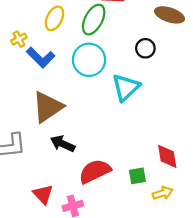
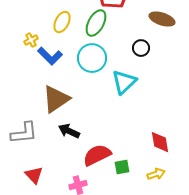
green square: (137, 176) -> (122, 167), moved
red triangle: (43, 194) -> (34, 175), moved

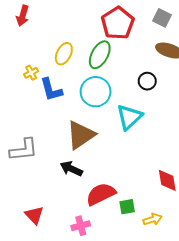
blue L-shape: (50, 56) -> (51, 90), turned 30
brown triangle: (56, 99) -> (81, 135), moved
gray L-shape: (24, 133) -> (24, 150), moved
yellow arrow: (156, 174) -> (153, 219), moved

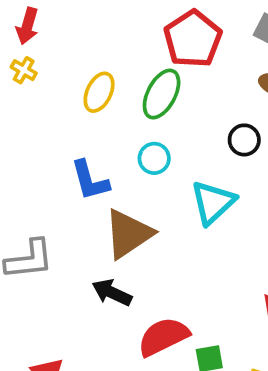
yellow cross: (31, 73) -> (24, 70), moved, turned -32
blue L-shape: (51, 90) -> (90, 180), moved
cyan circle: (96, 92) -> (154, 158), size x0.6

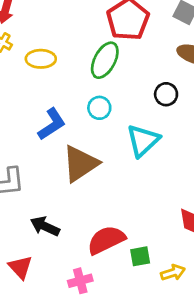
yellow ellipse: (99, 92) -> (41, 59), moved, turned 64
blue L-shape: (90, 180) -> (52, 124), turned -108
black arrow: (112, 293) -> (45, 226), moved

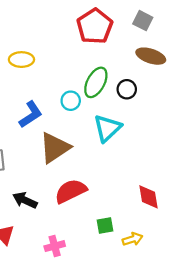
green ellipse: (105, 60) -> (96, 82), moved
red semicircle: (106, 240) -> (71, 191), moved

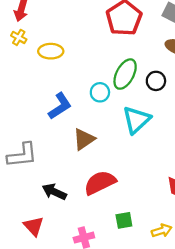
brown triangle: (55, 148) -> (84, 139), size x0.7
green square: (105, 225) -> (124, 220), moved

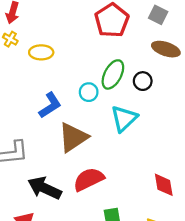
brown triangle: (84, 139) -> (73, 137), size x1.4
black arrow: (54, 192) -> (45, 188), size x1.4

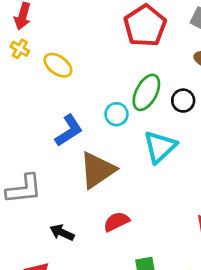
yellow ellipse: (41, 52) -> (58, 65), turned 35
red semicircle: (89, 179) -> (116, 222), size x0.7
black arrow: (45, 188) -> (62, 233), size x0.6

